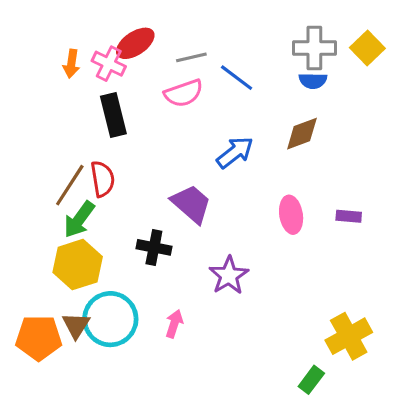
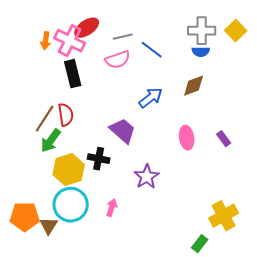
pink cross: (109, 64) -> (70, 41), size x1.4
purple rectangle: (349, 216) -> (224, 139), turned 49
yellow hexagon: (78, 265) -> (69, 170), moved
brown triangle: (76, 325) -> (49, 226), moved

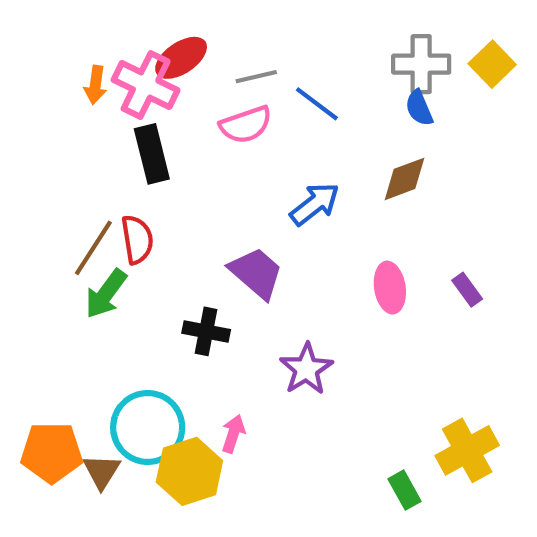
blue semicircle: (201, 52) -> (419, 108), turned 66
yellow hexagon: (69, 170) -> (189, 471), moved
green rectangle: (200, 244) -> (404, 490), moved, turned -66

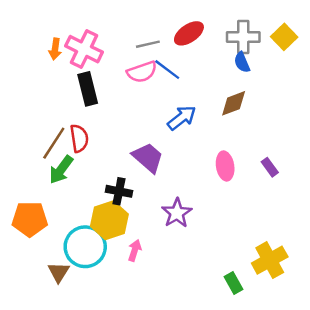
red ellipse: (181, 58) -> (189, 33), moved
blue line: (317, 104) -> (167, 70), moved
orange pentagon: (52, 453) -> (30, 219), moved
yellow hexagon: (189, 471) -> (109, 220), moved

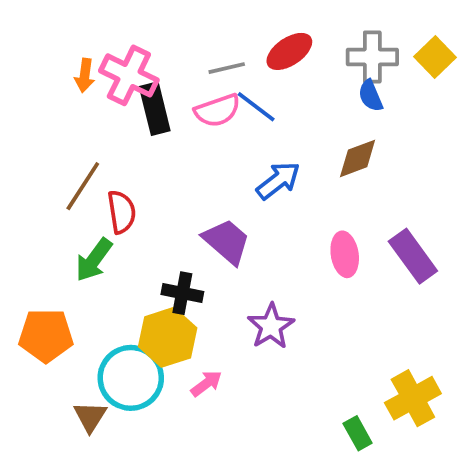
black rectangle: (88, 89) -> (155, 109), moved
brown line: (54, 143) -> (83, 186), moved
purple rectangle: (270, 167) -> (413, 256), size x1.8
pink arrow: (135, 250) -> (206, 383), turned 35

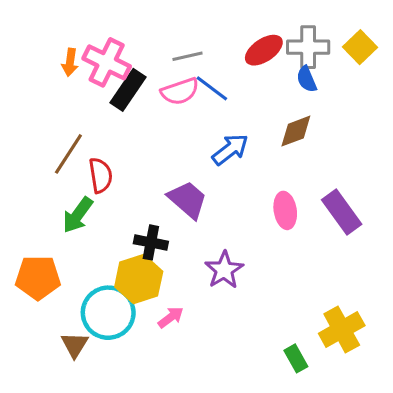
red ellipse: (289, 51) -> (264, 50), moved
black rectangle: (155, 109) -> (128, 90), turned 48

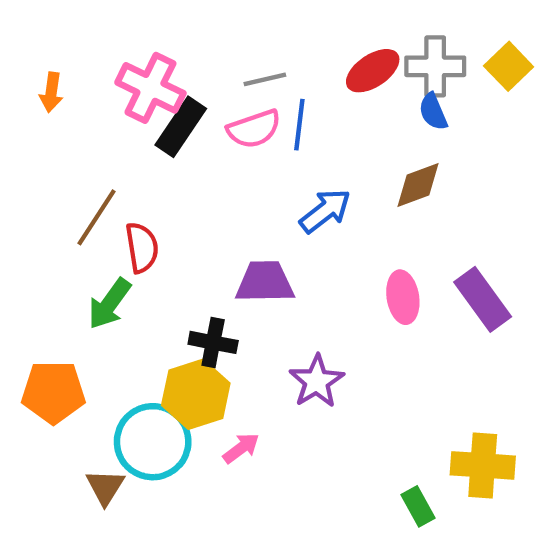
orange arrow: (70, 62) -> (51, 92), moved
blue line: (212, 88) -> (299, 125), turned 60
purple trapezoid: (188, 200) -> (265, 282), turned -42
yellow cross: (342, 329) -> (483, 465), turned 33

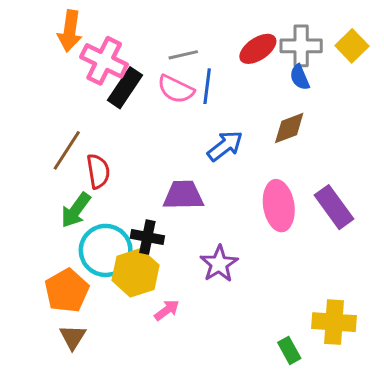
orange arrow: (51, 92) -> (70, 31), moved, size x1.5
pink semicircle: (254, 129) -> (176, 89), turned 45
pink ellipse: (403, 297) -> (279, 206), size x1.4
orange pentagon: (53, 392) -> (67, 291), moved, turned -30
cyan circle: (153, 442) -> (106, 250), moved

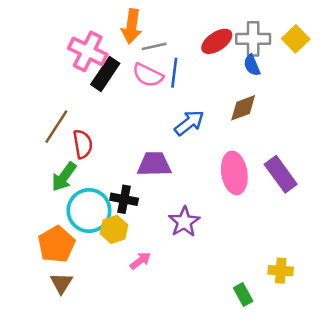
orange arrow: (70, 31) -> (132, 26), moved
yellow hexagon: (135, 273) -> (114, 229), size x0.7
yellow cross: (334, 322) -> (281, 271), size x0.7

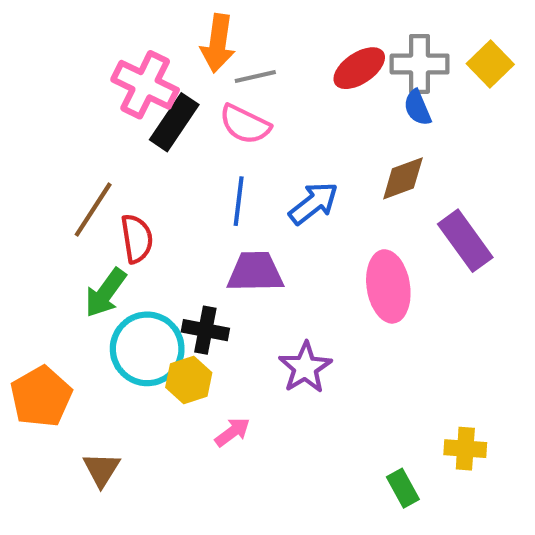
blue line: (174, 73) -> (239, 201), moved
purple rectangle: (281, 174) -> (465, 241), moved
orange pentagon: (56, 244) -> (41, 397), moved

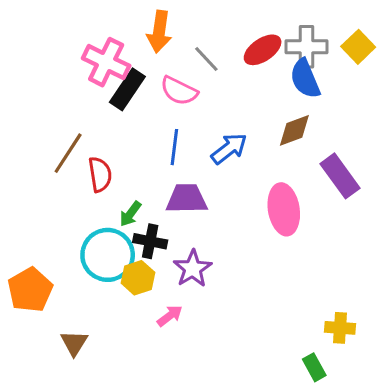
gray line: (255, 76) -> (206, 59), moved, turned 60
blue semicircle: (417, 108) -> (305, 79), size x1.5
green arrow: (106, 293) -> (130, 214), moved, size x0.7
purple star: (305, 368) -> (193, 269), moved
green rectangle: (403, 488) -> (314, 367), moved

